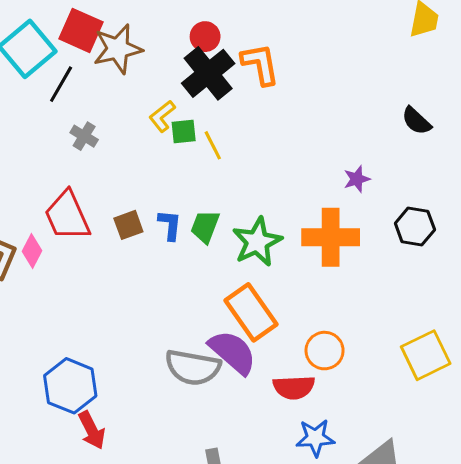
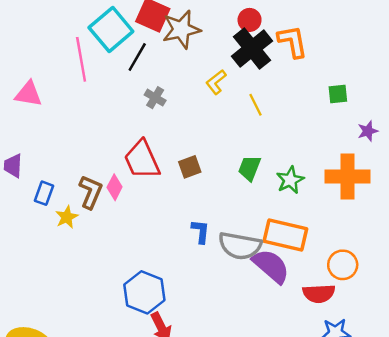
green square: (184, 132) -> (338, 94), moved
blue L-shape: (170, 225) -> (201, 231), moved
green star: (257, 242) -> (290, 180), size x0.7
orange rectangle: (251, 312) -> (285, 235), turned -42
gray semicircle: (193, 367) -> (240, 246), moved

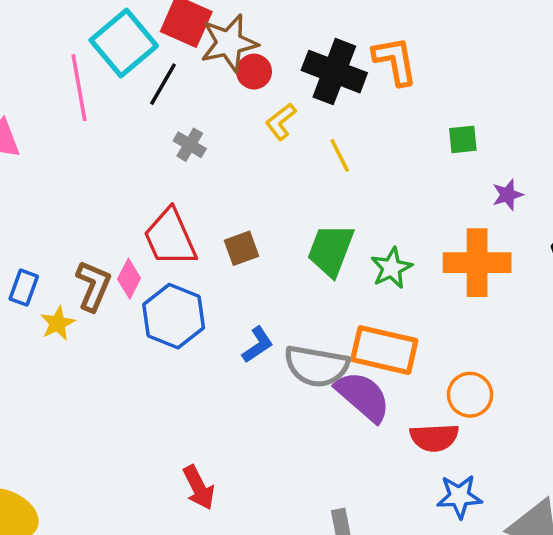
red circle: (250, 20) -> (254, 72), moved
black cross: (252, 49) -> (334, 72), turned -30
green trapezoid: (250, 168) -> (331, 250), size x1.4
blue L-shape: (201, 231) -> (258, 345), turned 50
blue hexagon: (144, 292) -> (174, 316), moved

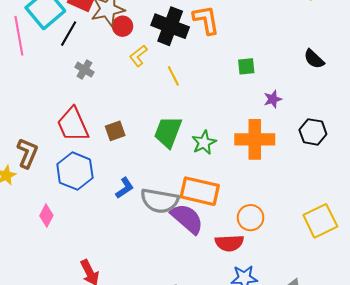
pink diamond: (129, 279) -> (46, 216), moved

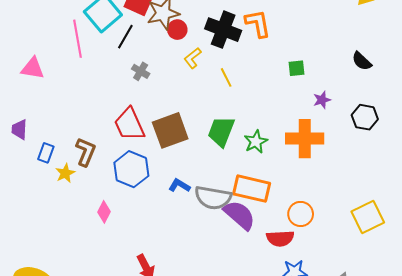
brown square: (115, 131) -> (170, 130), size x1.8
black hexagon: (313, 132) -> (365, 117), moved
blue L-shape: (125, 188) -> (179, 185), turned -115

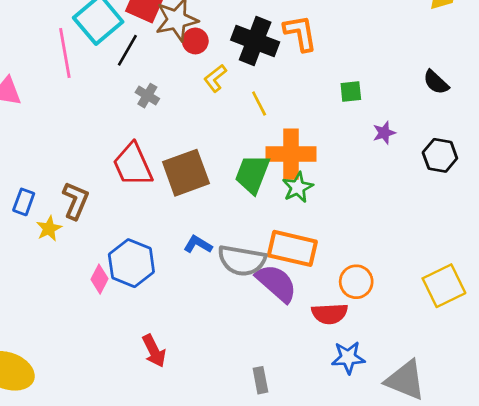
orange cross: (305, 139) -> (291, 154), moved
blue hexagon: (131, 169) -> (131, 263), moved

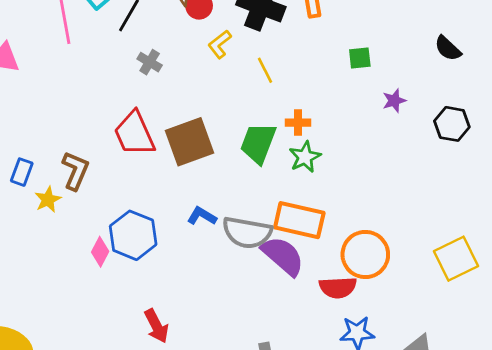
orange cross: (291, 154) -> (298, 123), size x0.5
orange circle: (356, 282) -> (365, 254), size x1.4

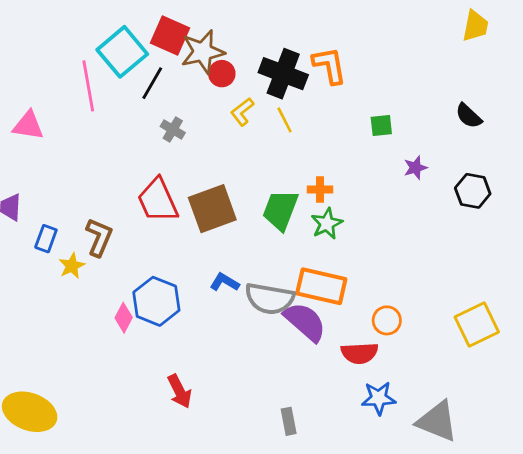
yellow line: (265, 70) -> (285, 120), moved
orange circle: (365, 254) -> (387, 320), size x0.6

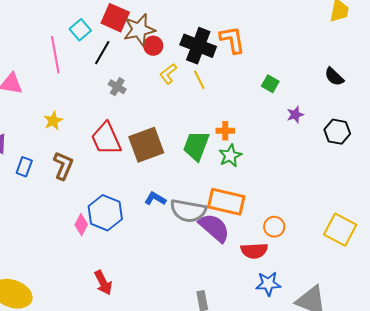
cyan square: (122, 52) -> (80, 30), size x0.6
green square: (381, 125) -> (270, 84), turned 36
yellow star: (72, 266) -> (53, 121), moved
yellow square: (477, 324) -> (340, 230), turned -36
red arrow: (180, 391) -> (103, 283), moved

